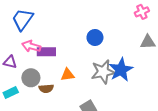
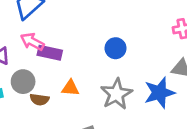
blue star: (121, 70) -> (159, 93), moved
gray star: (103, 72) -> (116, 94), turned -30

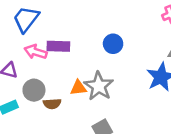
purple rectangle: (50, 53) -> (58, 46), moved
gray star: (116, 94) -> (99, 86), moved

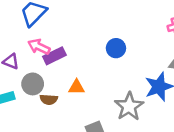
purple rectangle: (58, 46) -> (54, 56), moved, turned -35
gray star: (99, 86) -> (129, 106), moved

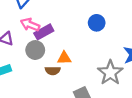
gray circle: (33, 84) -> (35, 50), moved
brown semicircle: (49, 100) -> (53, 71), moved

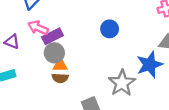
gray circle: (35, 50) -> (54, 53), moved
orange triangle: (64, 58) -> (60, 65), moved

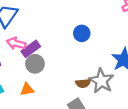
orange triangle: (60, 65) -> (27, 89), moved
brown semicircle: (60, 78) -> (83, 83), moved

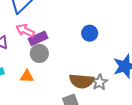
gray star: (101, 81) -> (100, 82), size x0.7
brown semicircle: (83, 83) -> (82, 81), size x1.6

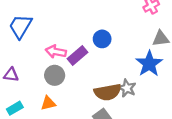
pink arrow: (25, 30) -> (56, 52), moved
purple rectangle: (38, 38) -> (78, 55), moved

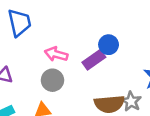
blue trapezoid: (20, 26) -> (19, 23), turned 132
purple rectangle: (78, 55) -> (94, 60), moved

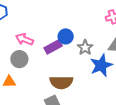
gray star: (131, 101) -> (85, 47), moved

